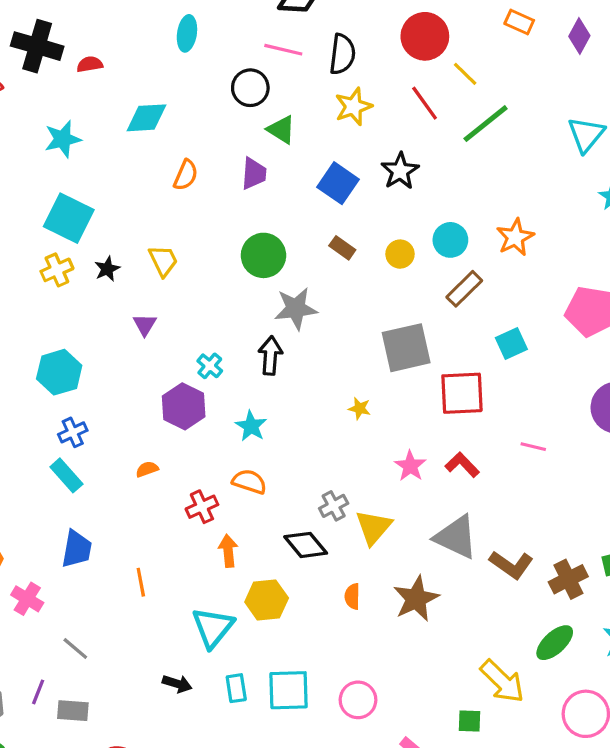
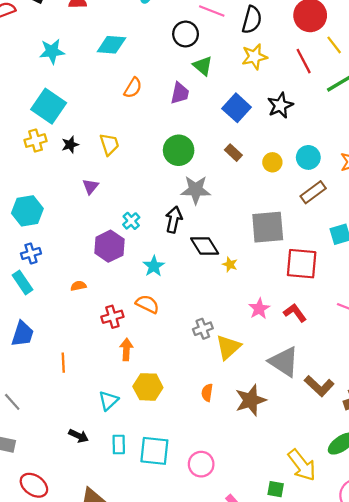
black diamond: (306, 545) -> (205, 246), moved
cyan triangle: (213, 627) -> (108, 401), size x0.7

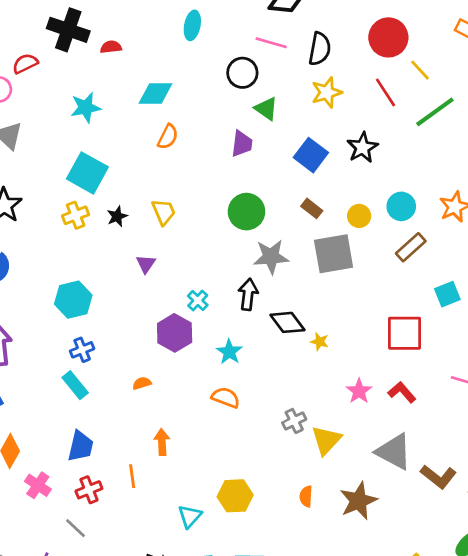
orange semicircle: (133, 88) -> (168, 137), moved
gray square: (268, 227) -> (334, 254), moved
red cross: (112, 317) -> (89, 490), moved
orange arrow: (126, 350) -> (162, 442), moved

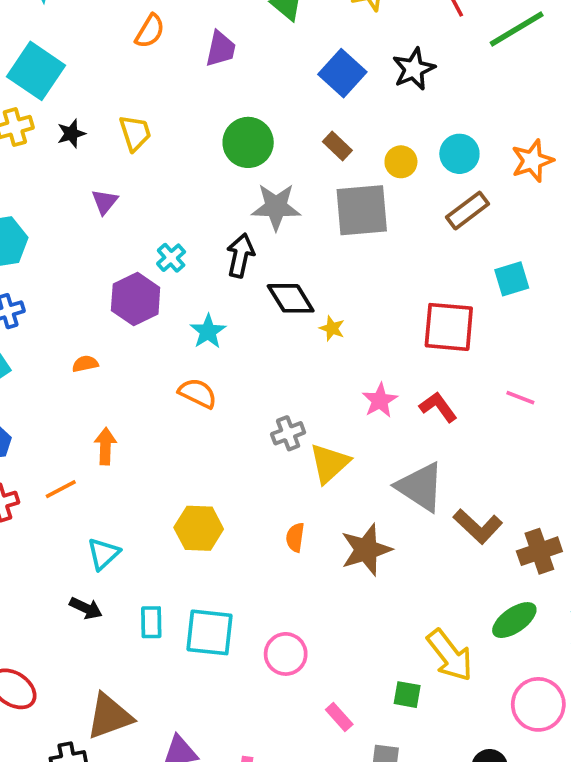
purple trapezoid: (242, 144) -> (221, 49), moved
orange line: (132, 476) -> (61, 489), turned 65
cyan triangle: (190, 516) -> (103, 554), moved

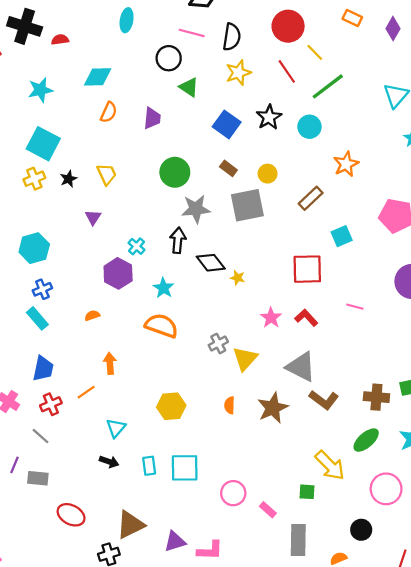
cyan circle: (459, 154) -> (309, 127), moved
orange semicircle: (198, 393) -> (162, 326), size x1.4
brown L-shape: (478, 526) -> (324, 400), moved
brown cross: (539, 551) -> (376, 397), turned 30
pink circle: (286, 654) -> (233, 493), moved

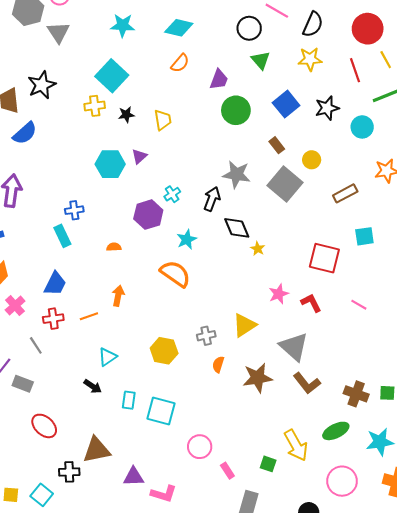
green circle: (175, 172) -> (236, 110), moved
gray square: (247, 205) -> (285, 184), turned 36
cyan hexagon: (34, 248) -> (110, 164), moved
gray cross: (218, 344) -> (206, 336), moved

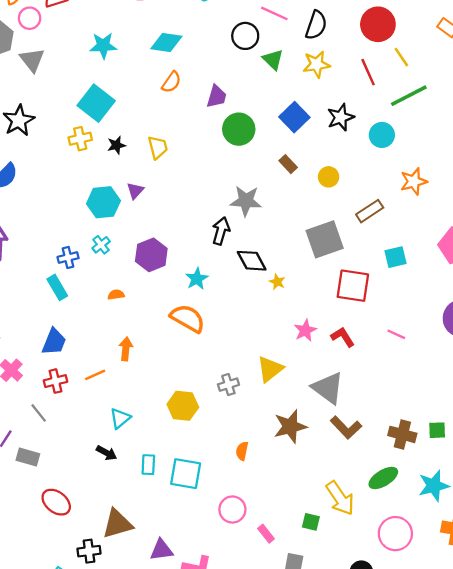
green triangle: (261, 60) -> (273, 60), moved
gray square: (285, 184) -> (325, 239), moved, turned 36
cyan cross: (172, 194) -> (101, 245), moved
orange semicircle: (218, 364) -> (242, 451), moved

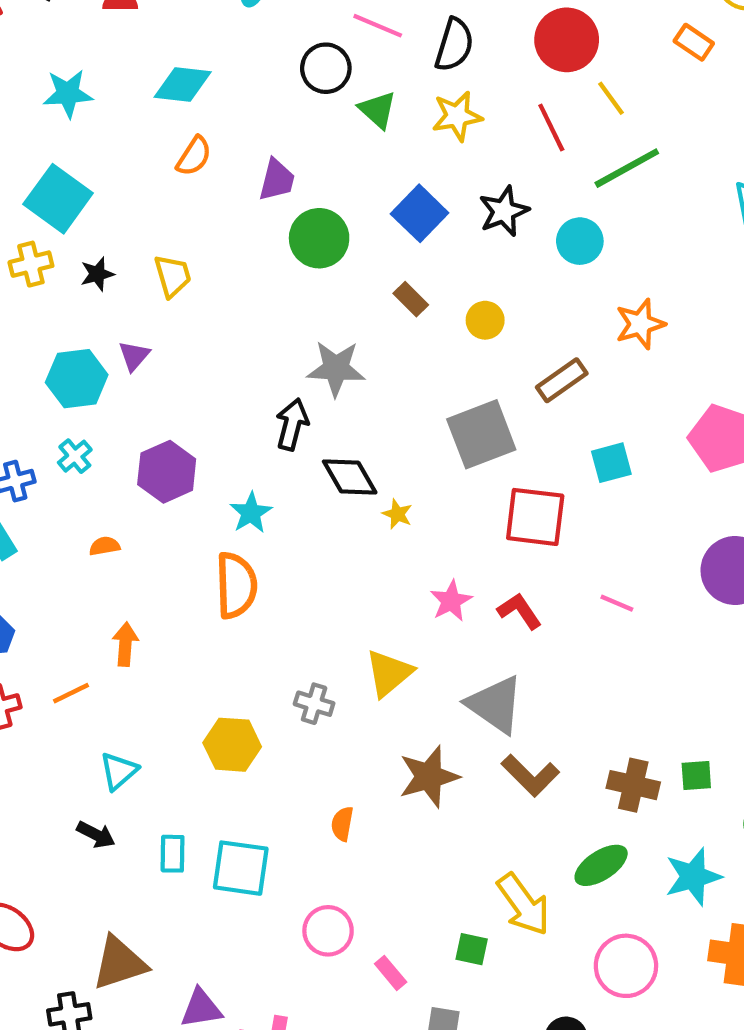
orange semicircle: (188, 318) -> (236, 585), turned 60
gray cross: (228, 385) -> (314, 704), turned 36

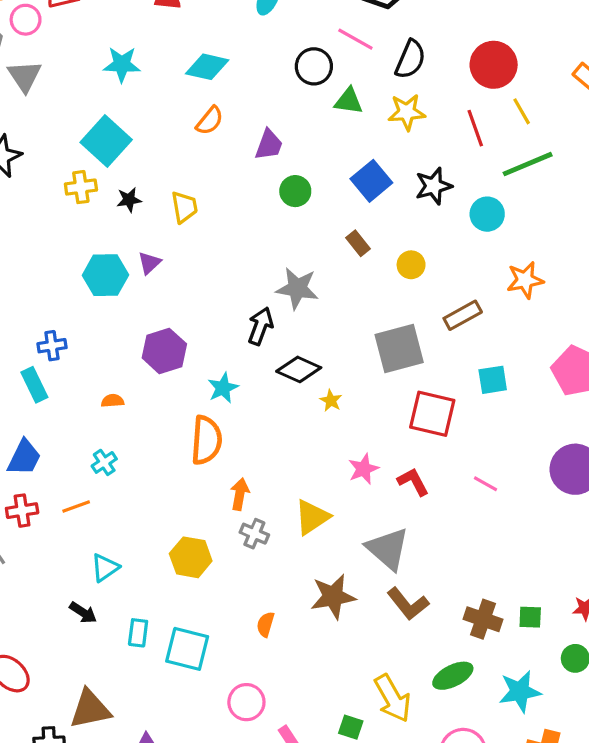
green triangle: (378, 110) -> (349, 101), turned -40
green circle: (319, 238) -> (295, 191), size x0.7
cyan cross: (75, 456) -> (104, 462), moved
black diamond: (350, 477) -> (299, 369), turned -42
orange arrow: (125, 644) -> (240, 494), moved

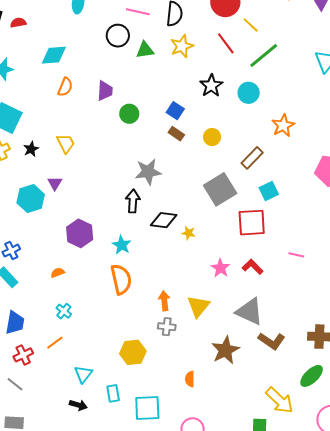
blue square: (371, 181) -> (175, 111), moved, size x0.7
cyan square: (493, 380) -> (269, 191), moved
orange arrow: (240, 494) -> (164, 301), moved
cyan rectangle: (138, 633) -> (113, 393), moved

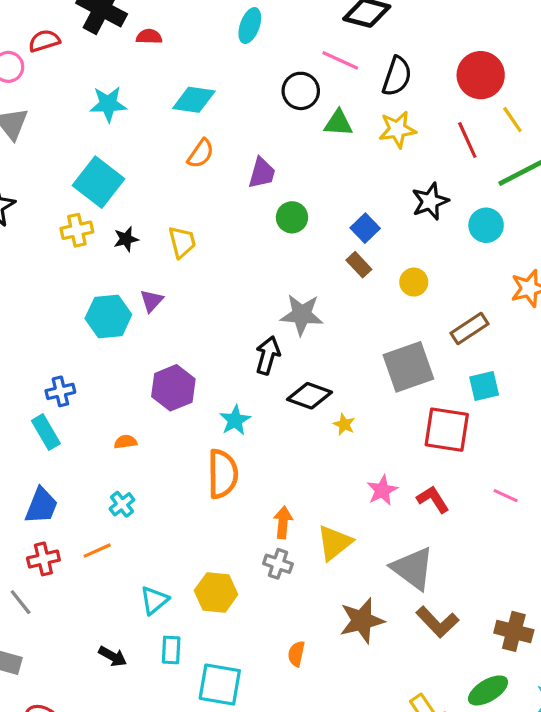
cyan triangle: (83, 374) -> (154, 600), moved

